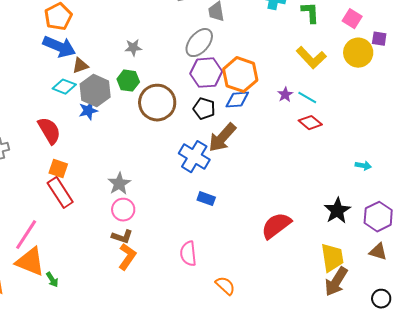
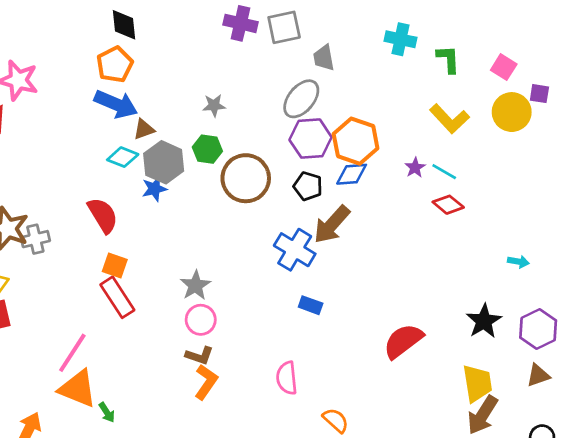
brown triangle: (378, 252) -> (538, 375), turned -36

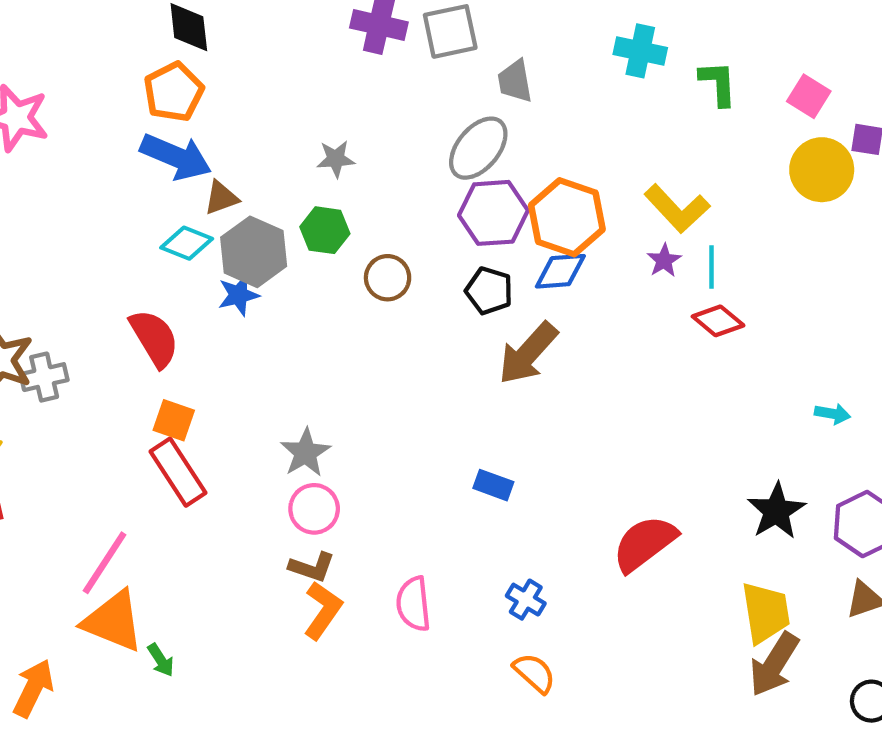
yellow L-shape: (449, 119) -> (677, 209), moved
cyan line: (444, 172) -> (712, 267), turned 60
brown circle: (246, 178) -> (388, 278), size x0.6
blue cross: (295, 250) -> (526, 600), moved, size x0.6
pink semicircle: (287, 378) -> (413, 604), moved

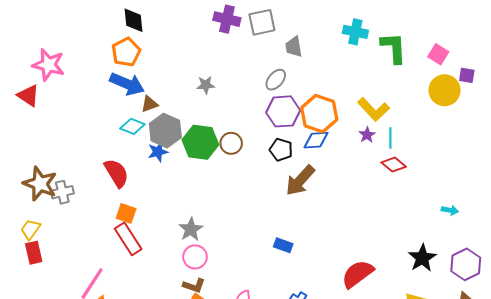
green L-shape: (718, 83) -> (394, 48), size x1.4
gray ellipse: (478, 148) -> (276, 80), size x0.7
green hexagon: (325, 230) -> (200, 142), moved, size x1.5

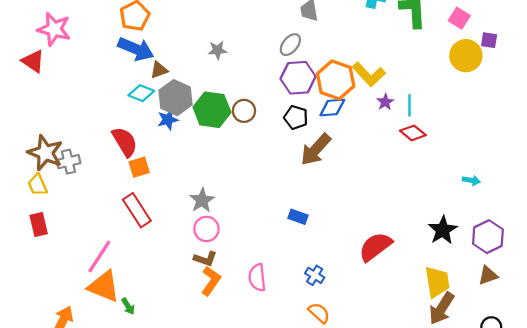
yellow L-shape: (373, 109) -> (369, 74), moved
orange square: (126, 213) -> (139, 167), moved, turned -36
yellow trapezoid: (30, 229) -> (38, 185), moved, turned -60

